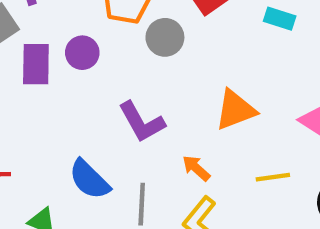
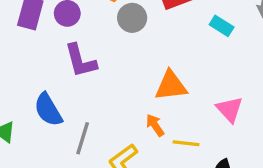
purple L-shape: (142, 122) -> (81, 61), moved
orange arrow: (196, 168) -> (155, 125), moved

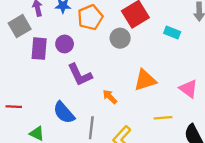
gray circle: (132, 18) -> (120, 38), moved
orange arrow: (155, 125) -> (110, 97), moved

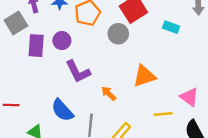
pink triangle: (188, 89) -> (189, 97), moved

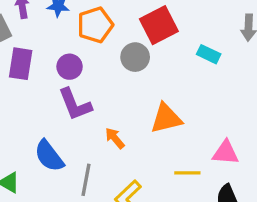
purple circle: (62, 41) -> (70, 67), moved
pink triangle: (189, 97) -> (226, 153), turned -36

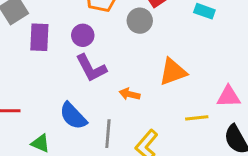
orange arrow: (115, 138) -> (130, 94), turned -30

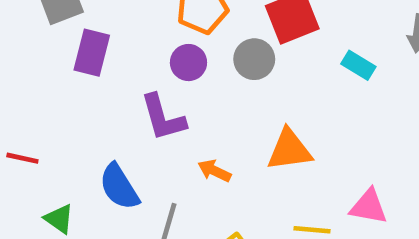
purple circle: (83, 35) -> (188, 63), moved

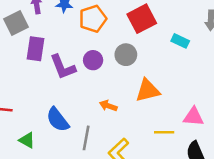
gray circle: (254, 59) -> (126, 55), moved
purple circle: (188, 63) -> (93, 60), moved
purple L-shape: (163, 118) -> (63, 67), moved

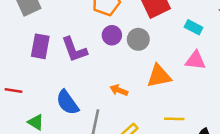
purple rectangle: (36, 49) -> (40, 46), moved
purple circle: (93, 60) -> (112, 35), moved
pink triangle: (193, 117) -> (195, 60), moved

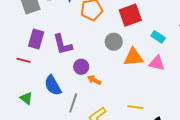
purple circle: (112, 35) -> (81, 67), moved
orange triangle: (159, 76) -> (133, 57), moved
red line: (14, 90) -> (23, 60), moved

